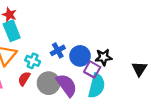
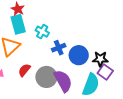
cyan cross: (33, 61) -> (42, 32), moved
purple square: (92, 69) -> (105, 72), moved

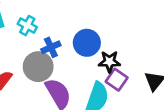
blue circle: (79, 55) -> (87, 43), moved
gray circle: (46, 77) -> (38, 67), moved

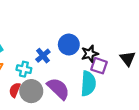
cyan cross: (27, 26) -> (24, 69), moved
gray circle: (38, 67) -> (31, 91), moved

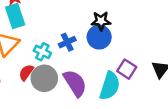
black star: (90, 54) -> (101, 21), moved

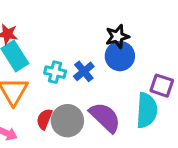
cyan cross: (42, 52) -> (55, 72), moved

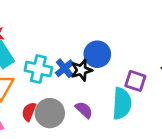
black star: (117, 37) -> (81, 70), moved
cyan cross: (55, 72) -> (38, 69), size x1.4
purple semicircle: (105, 117) -> (84, 110), size x0.6

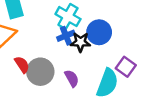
cyan cross: (38, 69) -> (68, 17), moved
red semicircle: (29, 112) -> (22, 65), turned 108

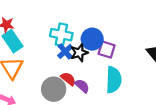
red semicircle: (22, 65) -> (68, 79), moved
purple square: (126, 67) -> (107, 50), moved

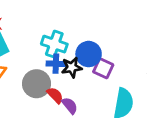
blue cross: (65, 51) -> (56, 64), turned 35
cyan semicircle: (114, 80) -> (123, 103), moved
gray circle: (54, 89) -> (37, 84), moved

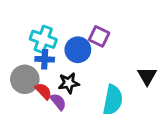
black star: (72, 67) -> (69, 83), moved
purple square: (103, 68) -> (99, 36), moved

